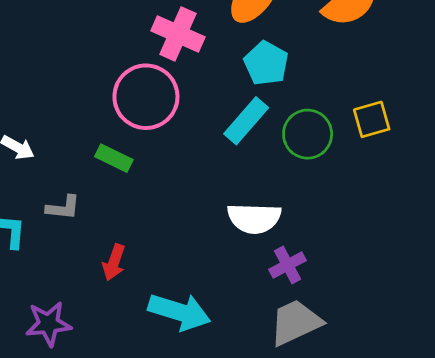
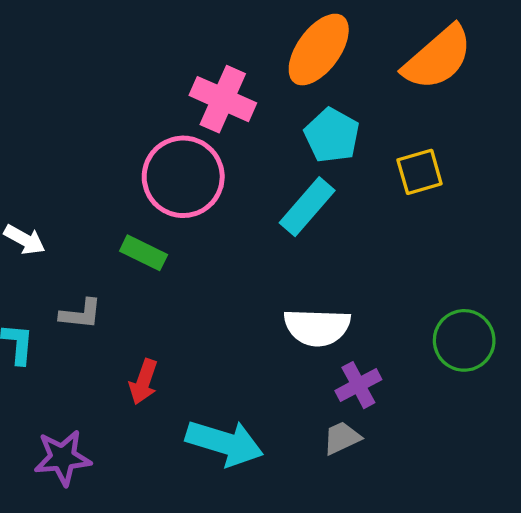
yellow square: (372, 119) -> (420, 172), moved
green circle: (308, 134) -> (464, 340), moved
gray trapezoid: (296, 322) -> (342, 438), moved, size x0.6

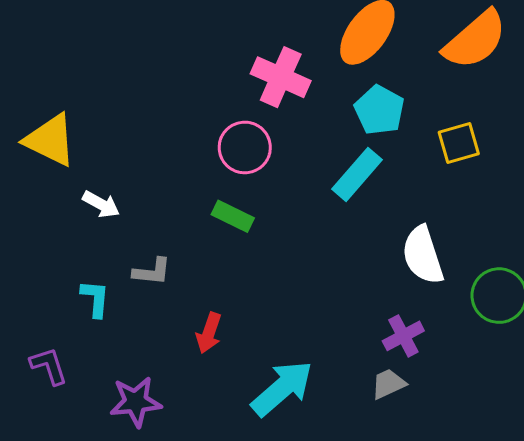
pink circle: (183, 177) -> (245, 147), size x0.7
green rectangle: (144, 253) -> (233, 216), moved
white semicircle: (317, 327) -> (423, 255), moved, turned 70
cyan arrow: (225, 443) -> (282, 388), turned -58

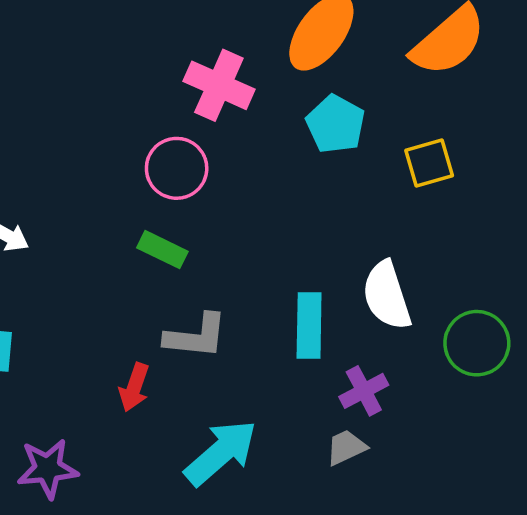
cyan rectangle: (357, 174) -> (309, 326), moved, turned -40
gray L-shape: (152, 272) -> (196, 336), moved, size x1.4

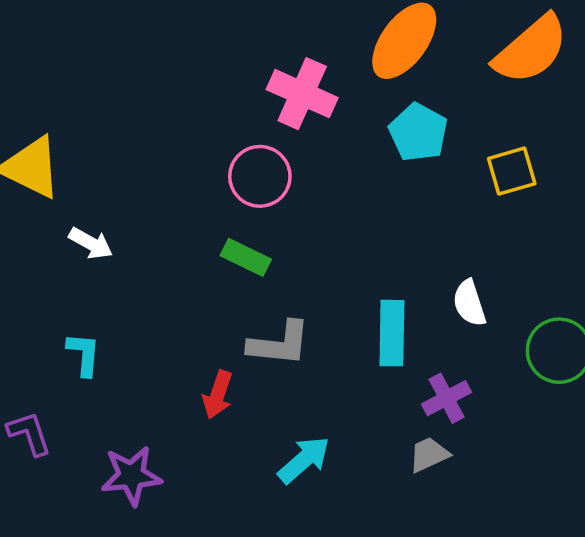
white semicircle: (387, 295) -> (469, 303), size x0.7
cyan arrow: (221, 453) -> (304, 460), size x0.7

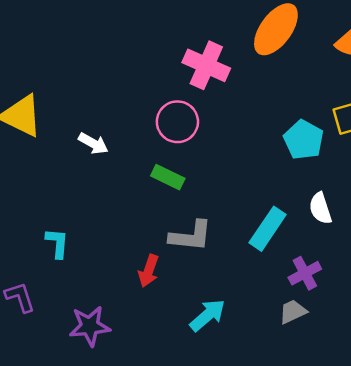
cyan pentagon: (418, 132) -> (304, 140), moved
white arrow: (91, 243) -> (93, 143), moved
cyan rectangle: (392, 333) -> (268, 229), turned 33

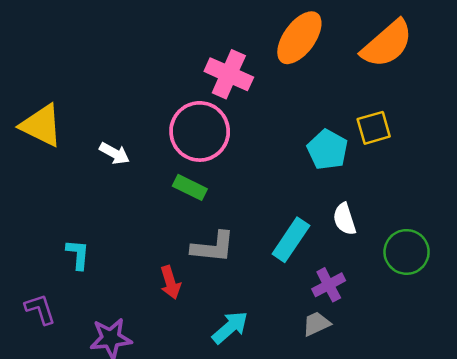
pink circle: (177, 122) -> (200, 131), size x1.4
red arrow: (149, 271) -> (170, 282), turned -36

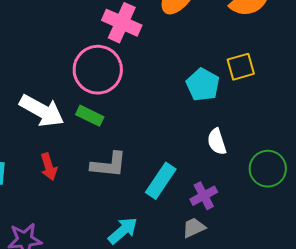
white arrow: (114, 153) -> (42, 111), moved, size x1.8
cyan rectangle: (291, 240) -> (161, 181), moved
red arrow: (170, 282) -> (49, 167), moved

